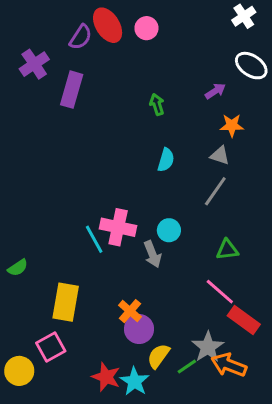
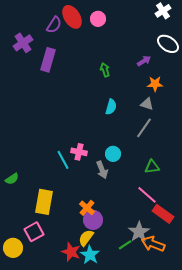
pink cross: (118, 227) -> (79, 152), size x0.7
yellow semicircle: (158, 356) -> (86, 238), moved

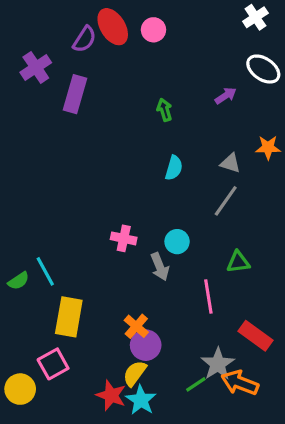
orange star: (155, 84) -> (268, 147), moved
cyan line: (63, 160) -> (45, 271), moved
pink line: (147, 195) -> (208, 296), moved, turned 40

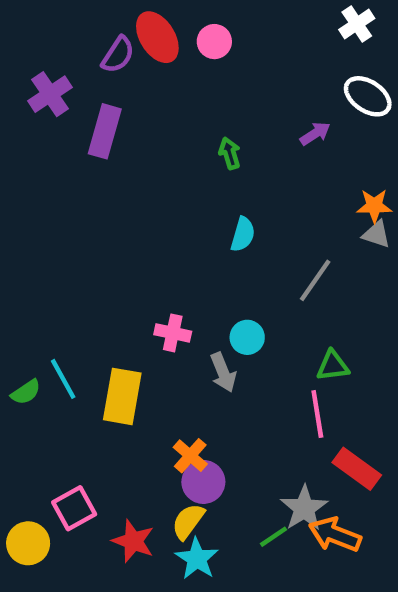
gray triangle: (230, 163) -> (376, 234), moved
pink line: (208, 296) -> (317, 414), moved
yellow rectangle: (69, 317) -> (122, 396), moved
red star: (111, 395) -> (133, 541), moved

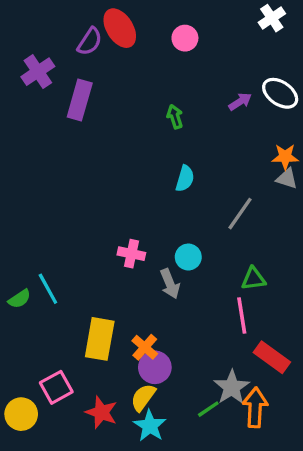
pink circle: (214, 42) -> (185, 38), moved
white ellipse: (368, 96) -> (280, 93), moved
yellow rectangle: (122, 396) -> (100, 339), moved
orange arrow: (335, 535) -> (255, 407), turned 72

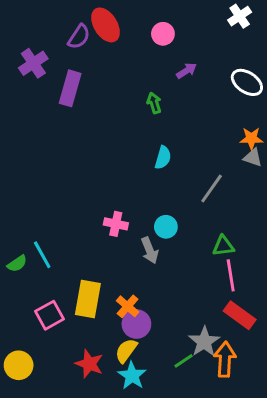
purple arrow: (240, 102) -> (187, 71), moved
pink line: (242, 316) -> (231, 275), moved
pink square: (56, 387) -> (50, 315), moved

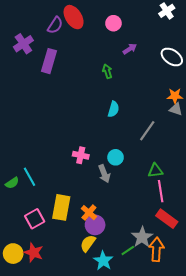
red star: (89, 364) -> (34, 253), moved
cyan star: (132, 376) -> (103, 261), moved

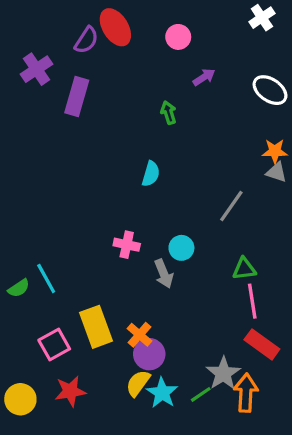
cyan semicircle: (113, 109) -> (151, 174), moved
yellow rectangle: (61, 207) -> (96, 327), turned -30
red star: (34, 253) -> (70, 391), moved, turned -30
cyan star: (103, 261) -> (162, 393), moved

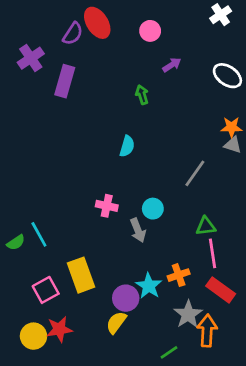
orange cross: (140, 335) -> (179, 275), moved, turned 30
cyan star: (162, 393) -> (149, 286), moved
green line: (201, 394) -> (169, 352), moved
yellow circle: (20, 399) -> (33, 336), moved

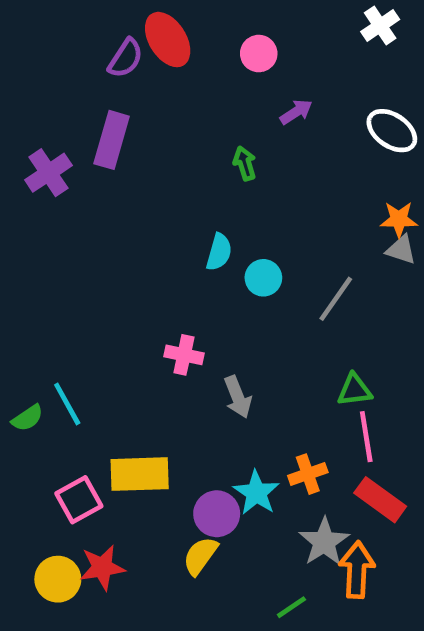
purple cross: (31, 58) -> (48, 173), moved
cyan circle: (153, 209) -> (263, 278), moved
yellow rectangle: (81, 275) -> (140, 474), turned -72

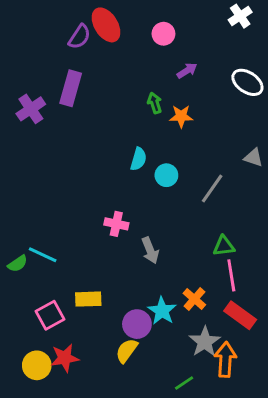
orange star: (399, 219) -> (181, 116), moved
cyan line: (67, 404) -> (43, 255), turned -36
yellow rectangle: (140, 474) -> (88, 299), size x0.7
orange cross: (308, 474) -> (194, 299), turned -30

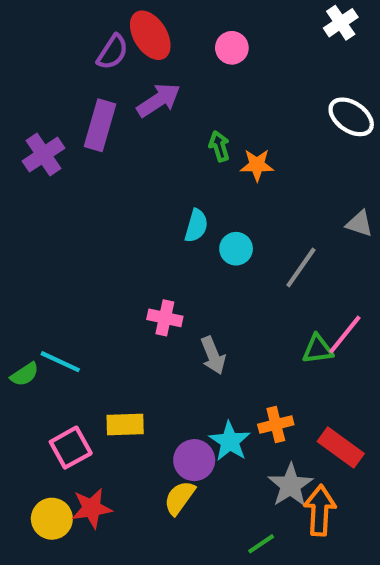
purple arrow: (187, 71) -> (159, 100), moved, size x1.5
pink line: (231, 275) -> (345, 335), moved, turned 48
orange cross: (194, 299) -> (276, 425), turned 35

